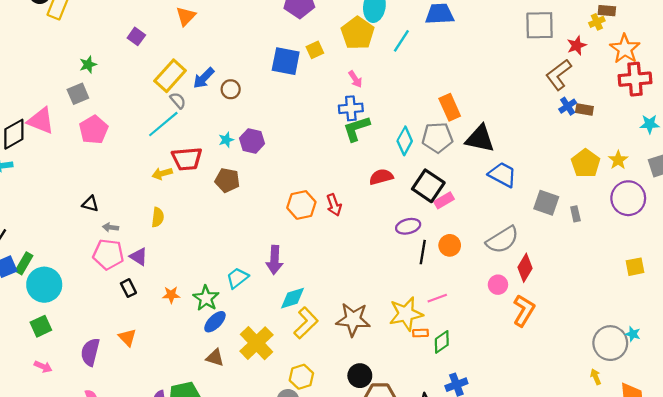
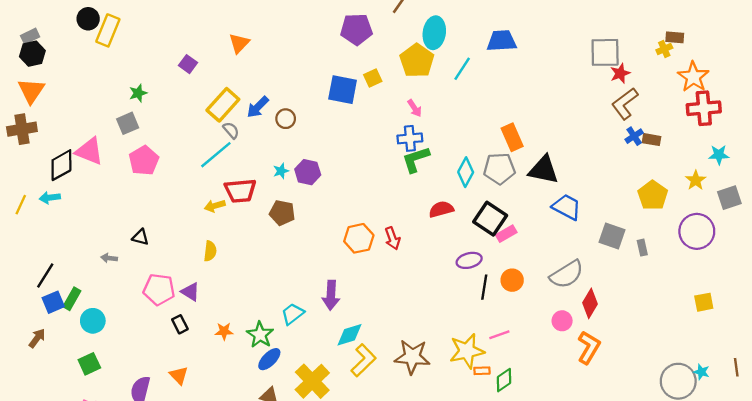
red star: (577, 45) -> (620, 73), moved
yellow star: (618, 160) -> (696, 180), moved
gray arrow: (110, 227) -> (109, 258), moved
cyan circle: (44, 285) -> (93, 321), size x0.7

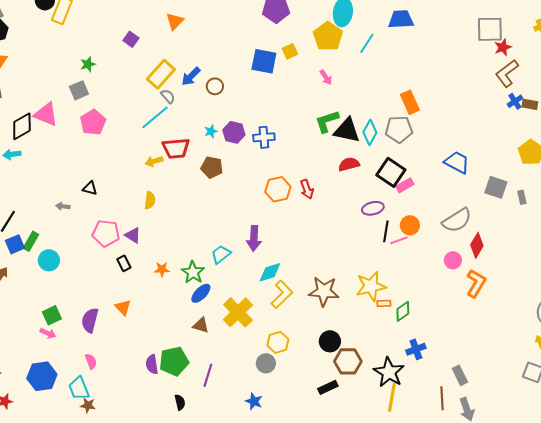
blue cross: (410, 138) -> (264, 137), moved
black triangle: (543, 170) -> (347, 130), moved
pink line: (499, 335) -> (399, 240), moved
green square: (89, 364) -> (52, 315), moved

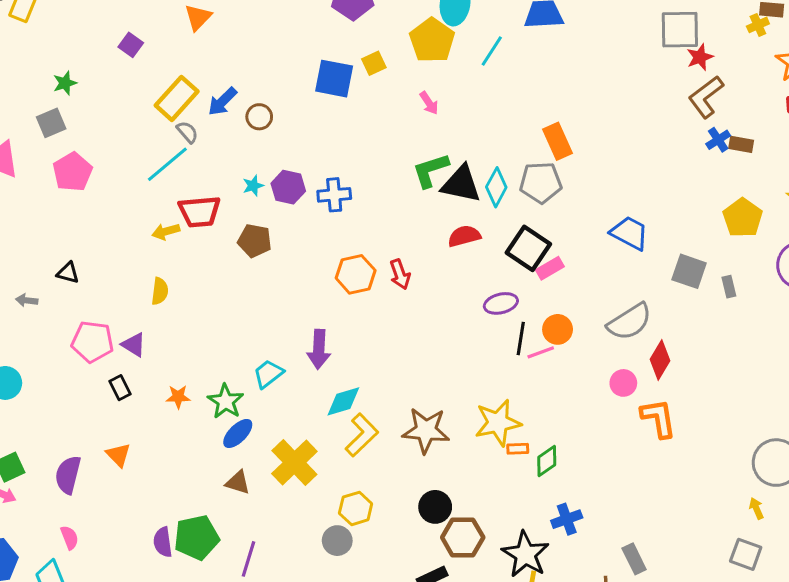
orange L-shape: (476, 283) -> (658, 418), turned -40

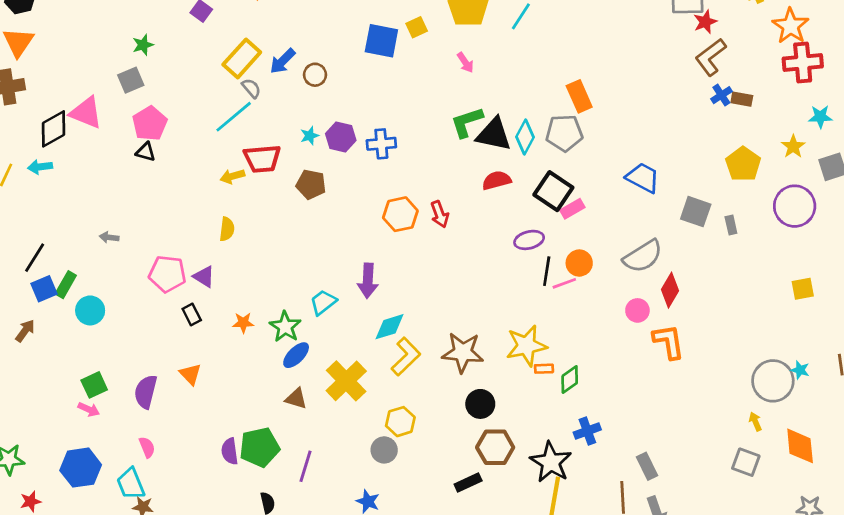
black triangle: (68, 273) -> (146, 152), moved
black circle: (435, 507) -> (480, 404), moved

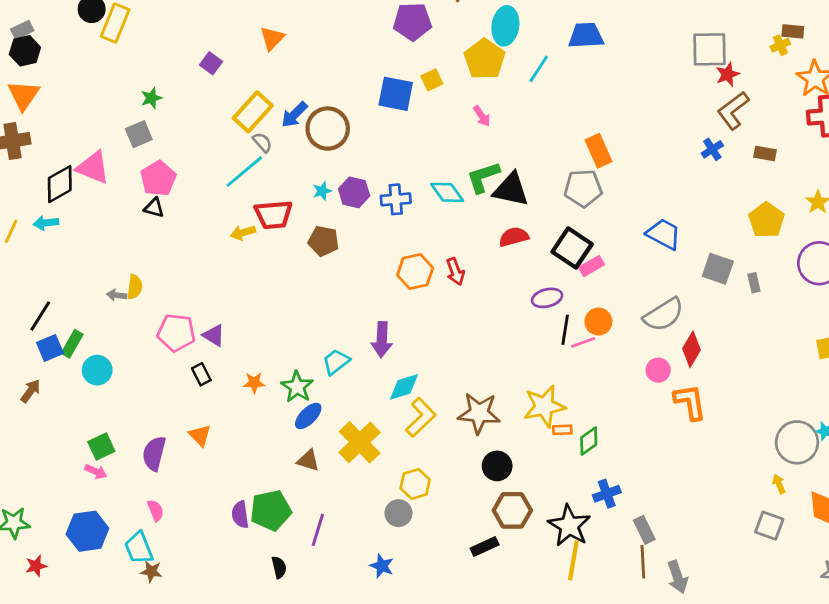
brown circle: (315, 75) -> (328, 129), size x1.8
blue cross: (721, 95) -> (712, 149), moved
cyan diamond: (525, 137) -> (447, 192), moved, turned -64
yellow semicircle: (227, 229) -> (135, 287), moved
gray rectangle: (647, 466) -> (644, 530), moved

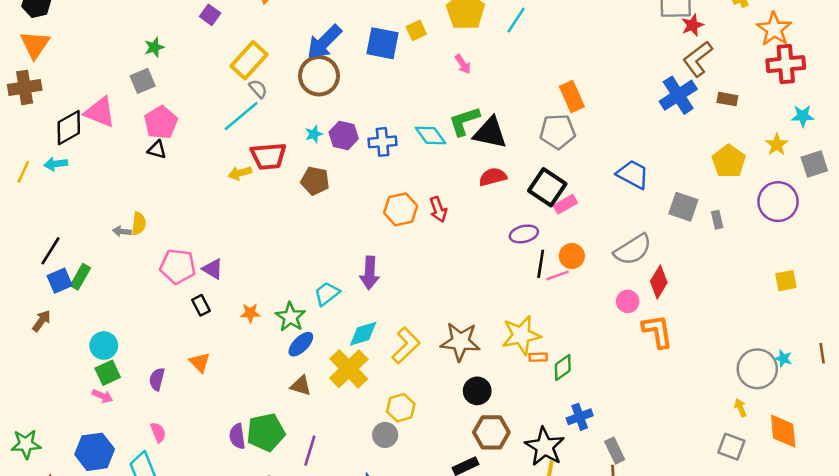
blue arrow: (294, 115) -> (324, 42), moved, size x1.4
blue cross: (712, 149) -> (678, 95), size x1.8
cyan circle: (97, 370) -> (104, 345), moved
cyan diamond: (404, 387) -> (363, 334), moved
purple semicircle: (154, 453) -> (157, 379), size x0.7

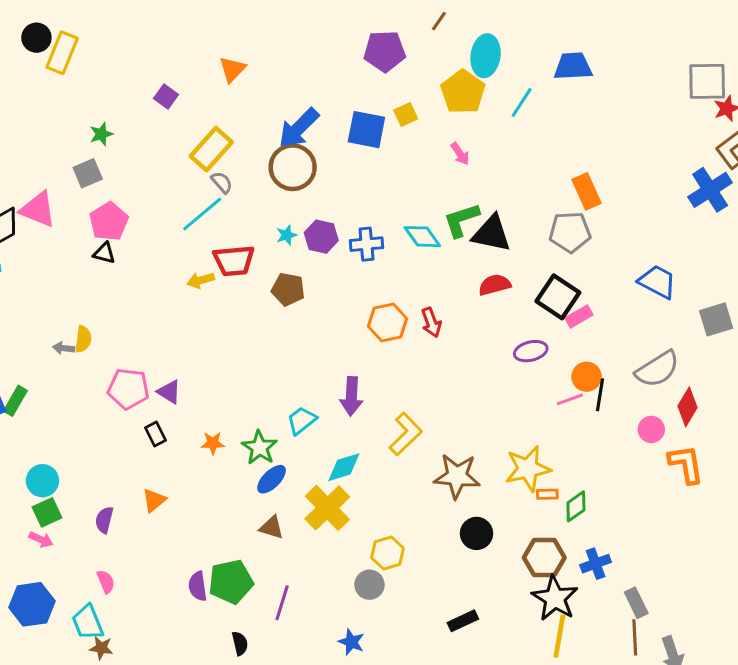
gray square: (683, 207) -> (716, 319), turned -36
black line: (541, 264) -> (600, 395), moved
yellow L-shape: (406, 345) -> (406, 434), moved
orange triangle: (200, 362) -> (154, 500), turned 35
brown hexagon: (491, 432) -> (544, 558), moved

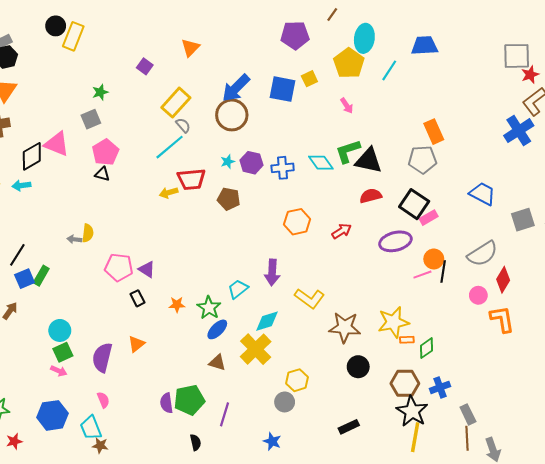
red arrow: (431, 322) -> (342, 231), moved, turned -102
purple ellipse: (531, 351) -> (395, 241), size x1.4
yellow L-shape: (406, 434) -> (309, 298), turned 80
purple semicircle: (104, 520) -> (102, 357), size x1.6

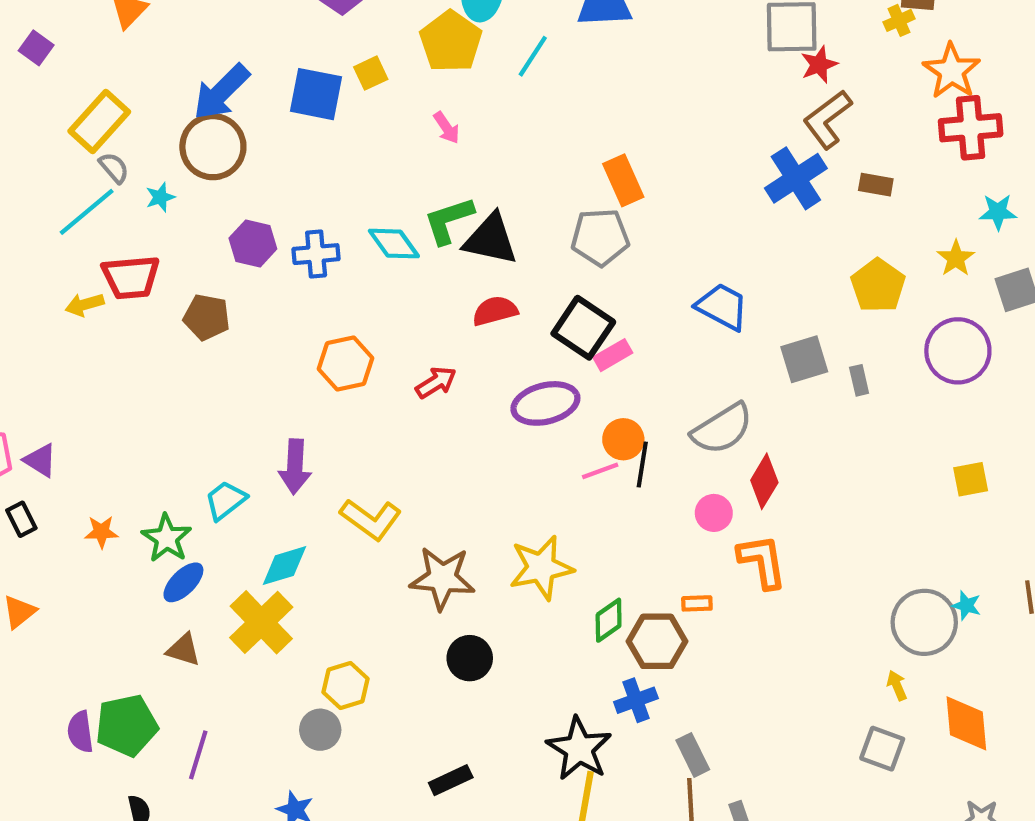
cyan star: (228, 162) -> (160, 197), moved
orange rectangle: (407, 340) -> (697, 603), moved
brown hexagon: (405, 383) -> (657, 641), moved

